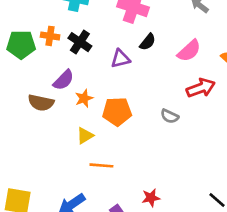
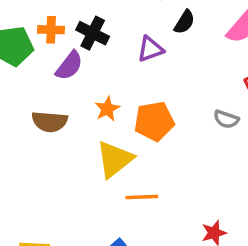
purple semicircle: (64, 80) -> (69, 66), moved
yellow triangle: (85, 136) -> (115, 159), size x1.6

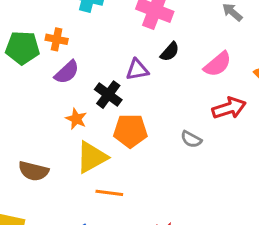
black cross: (93, 33) -> (108, 95), moved
orange star: (107, 109) -> (76, 119), moved, turned -30
brown semicircle: (50, 122) -> (33, 171), moved

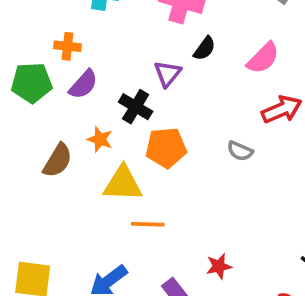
green pentagon: (22, 48) -> (32, 83), moved
purple triangle: (137, 70) -> (168, 74), turned -35
yellow triangle: (92, 157) -> (123, 184), turned 36
brown semicircle: (33, 171) -> (58, 160), moved, turned -68

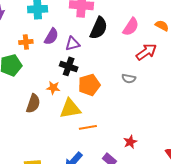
black semicircle: (204, 48) -> (99, 28), size x1.6
purple triangle: (168, 74) -> (73, 44), moved, turned 49
purple semicircle: (83, 84) -> (51, 37), moved

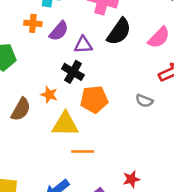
orange cross: (26, 42) -> (33, 23), moved

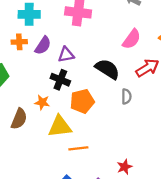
black semicircle: (119, 32) -> (107, 69), moved, turned -85
gray semicircle: (144, 101) -> (126, 96), turned -104

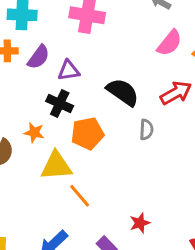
pink semicircle: (132, 39) -> (170, 43), moved
orange line: (78, 148) -> (80, 196), turned 54

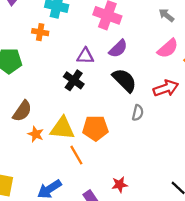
purple semicircle: (39, 57) -> (118, 49), moved
orange star: (34, 133) -> (36, 134), moved
orange pentagon: (87, 133) -> (95, 128), moved

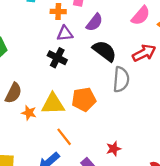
orange cross: (40, 32) -> (58, 12), moved
gray semicircle: (138, 113) -> (121, 79), size x1.6
orange line: (76, 155) -> (64, 137), moved

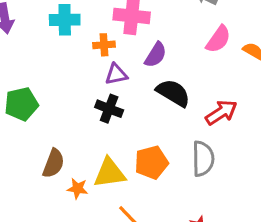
red arrow: (144, 53) -> (221, 112), moved
gray semicircle: (121, 79) -> (203, 159), moved

